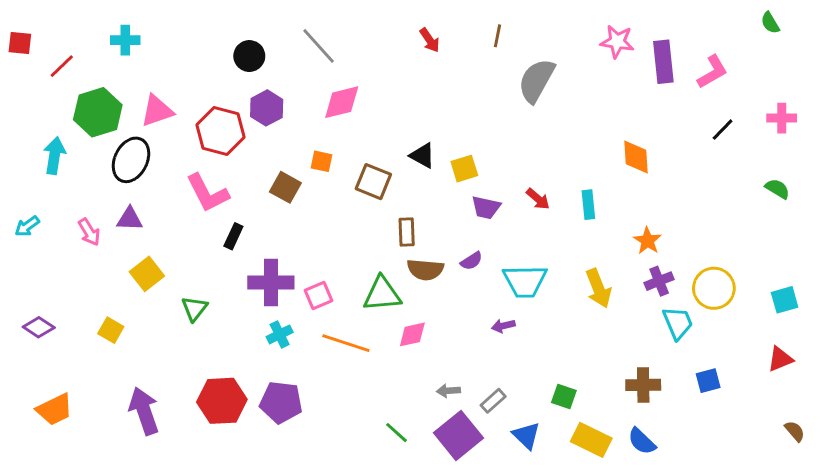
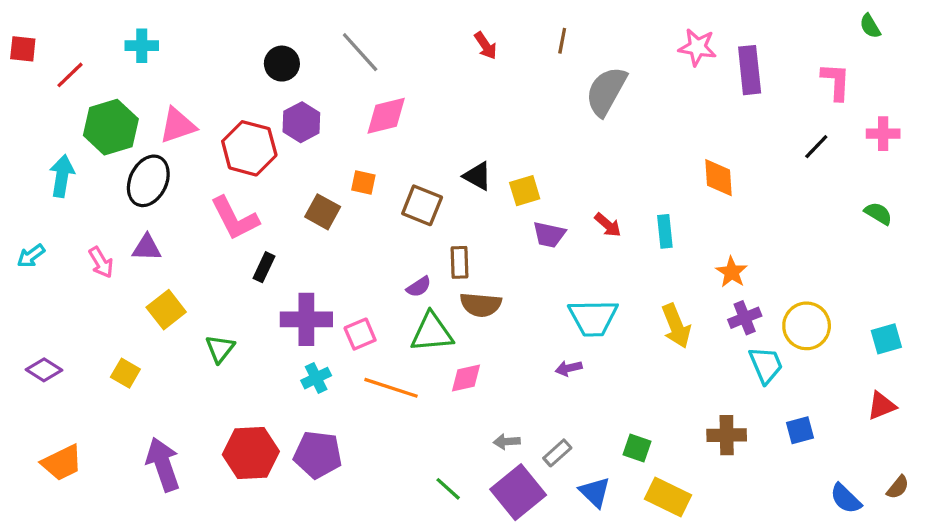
pink L-shape: (712, 72) -> (836, 81), moved, turned -57
purple semicircle: (471, 261) -> (419, 287), moved
brown semicircle: (795, 431) -> (898, 487), turned 80
blue semicircle: (642, 441) -> (846, 499), moved

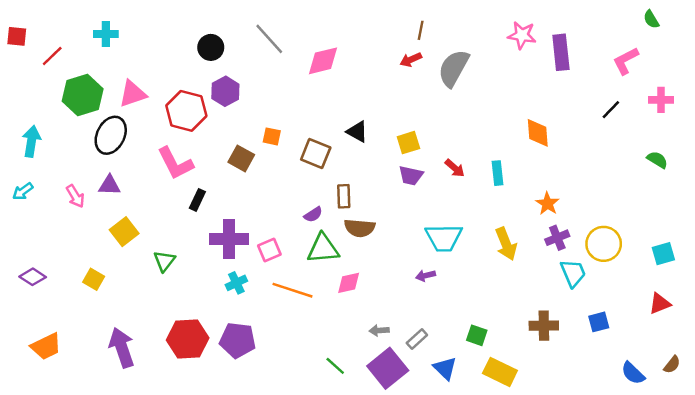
red arrow: (486, 46) -> (411, 60), moved, turned 100
pink L-shape: (836, 81) -> (626, 61), turned -120
pink diamond: (386, 116) -> (323, 61), moved
cyan arrow: (62, 176) -> (31, 141), moved
yellow square: (525, 191) -> (408, 143), moved

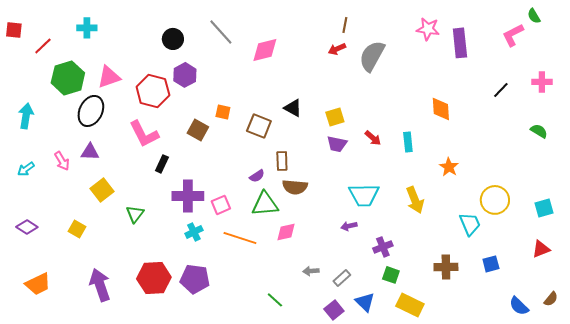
pink L-shape: (626, 61) -> (513, 35), moved
cyan arrow: (23, 191) -> (26, 169), moved
purple cross: (557, 238) -> (383, 247), moved
purple square: (388, 368) -> (334, 310), moved, size x0.6

